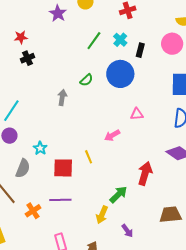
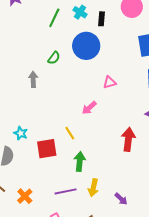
green arrow: (118, 195) -> (80, 162), moved, turned -30
purple line: (60, 200) -> (66, 191), moved

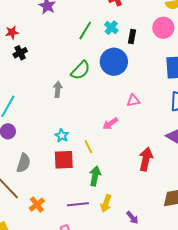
green semicircle: (54, 58) -> (80, 70), size x1.5
cyan star: (21, 133) -> (62, 136), moved

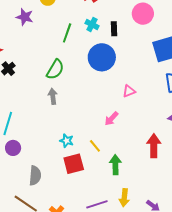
green semicircle: (80, 70) -> (55, 70), moved
green arrow: (95, 176) -> (115, 165), moved

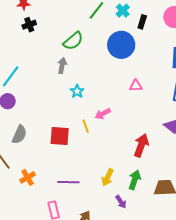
pink arrow: (111, 119) -> (103, 114), moved
cyan star: (67, 141) -> (77, 91), moved
green arrow: (115, 165) -> (135, 180), moved
yellow arrow: (124, 198) -> (108, 177), moved

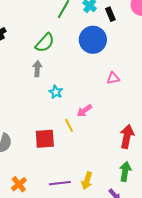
black rectangle: (142, 22) -> (110, 14), turned -32
yellow arrow: (108, 177) -> (87, 181), moved

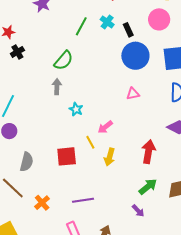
blue circle: (93, 40) -> (135, 56), moved
green arrow: (125, 171) -> (148, 187), turned 42
yellow arrow: (87, 181) -> (110, 157), moved

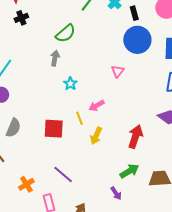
pink triangle: (133, 94) -> (118, 71), moved, turned -48
purple line: (83, 200) -> (63, 175), turned 40
orange cross: (42, 203) -> (26, 184), moved

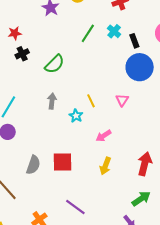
green semicircle: (66, 33) -> (55, 64), moved
gray arrow: (55, 58) -> (52, 101), moved
yellow line: (79, 118) -> (91, 101), moved
gray semicircle: (13, 128) -> (33, 165), moved

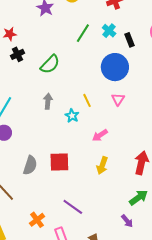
blue circle: (140, 67) -> (115, 67), moved

